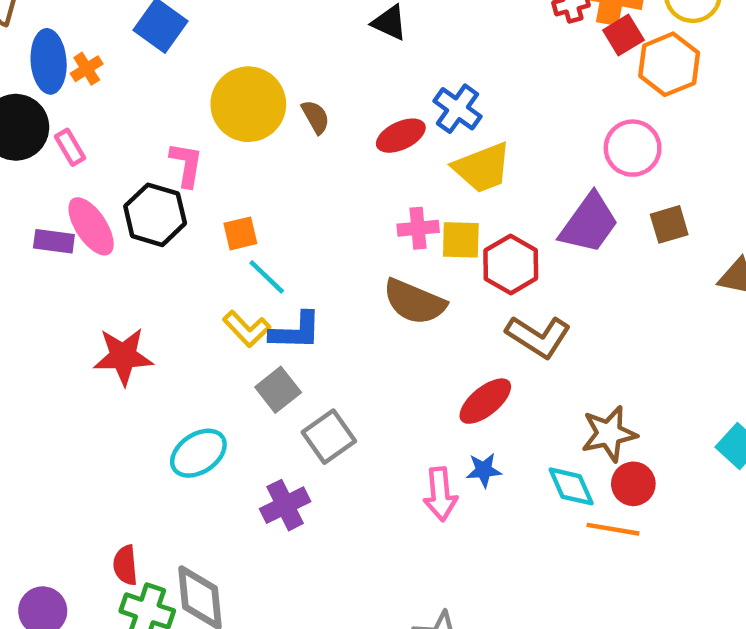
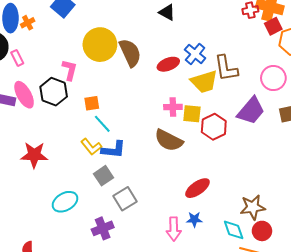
brown semicircle: (316, 117) -> (130, 53), size x1.8
brown L-shape: (538, 337) -> (226, 68), moved, turned 44

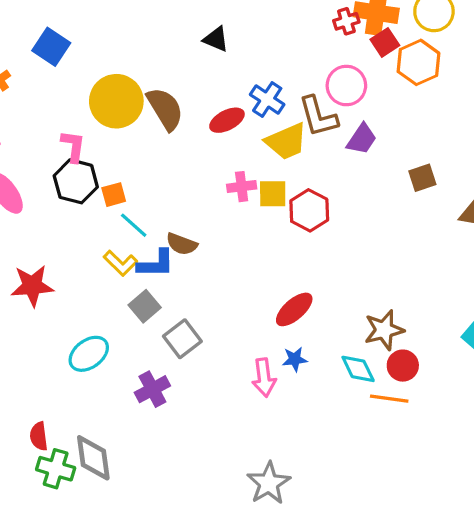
pink circle: (273, 78) -> (346, 86), moved
black hexagon: (54, 92) -> (76, 181), moved
purple trapezoid: (251, 111) -> (362, 139), moved, size x0.7
brown semicircle: (169, 140) -> (182, 244), moved, size x0.7

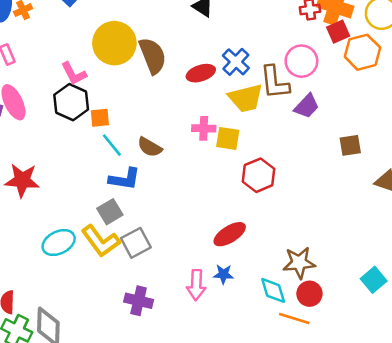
pink L-shape: (73, 146) -> (74, 74), turned 136
red hexagon: (309, 210) -> (258, 175), moved
brown semicircle: (182, 244) -> (150, 147), moved
yellow L-shape: (120, 263) -> (101, 241), moved, size x1.4
purple cross: (152, 389) -> (139, 301), moved, turned 32

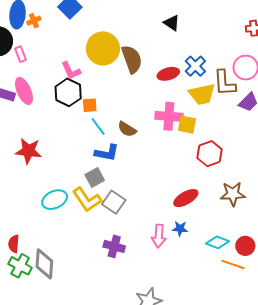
pink cross: (204, 128) -> (169, 116), size x1.5
gray square: (136, 243) -> (114, 202), turned -30
brown star: (299, 263) -> (233, 194), moved
cyan diamond: (273, 290) -> (218, 242), turned -55

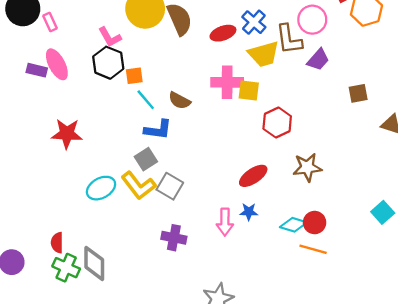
red circle: (245, 246) -> (315, 223), moved

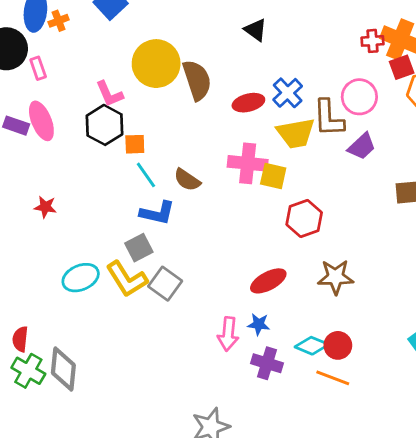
red star: (67, 134) -> (45, 207), size x0.6
purple cross: (174, 238) -> (267, 363), moved

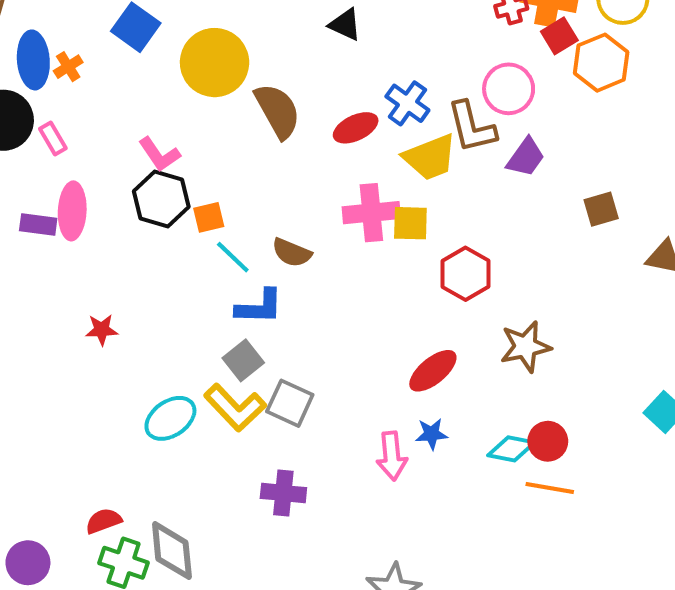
yellow circle: (156, 64) -> (215, 63), moved
pink ellipse: (41, 121) -> (72, 211), turned 36
red semicircle: (20, 339) -> (104, 521), turned 75
purple cross: (267, 363) -> (283, 493), moved

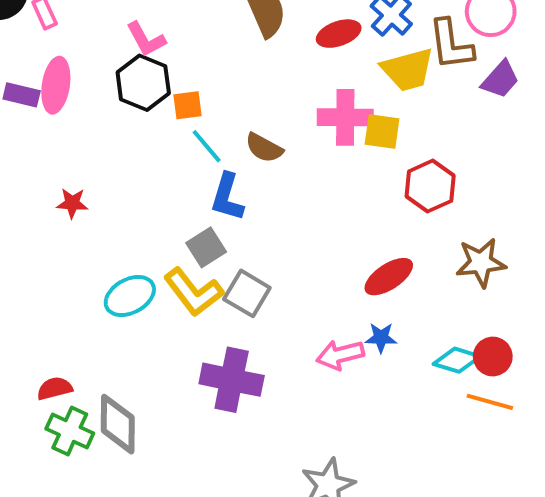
blue L-shape: (259, 307) -> (227, 197), turned 99
pink arrow: (392, 456) -> (340, 355), turned 75
purple cross: (283, 493) -> (232, 380), size x1.4

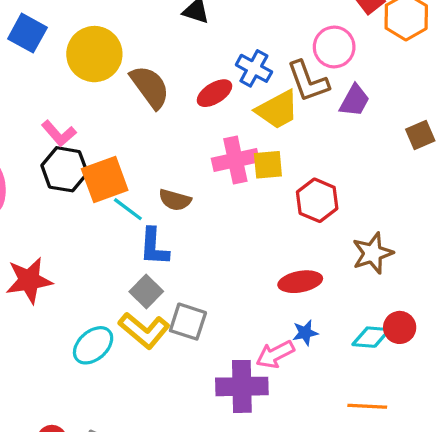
orange square: (187, 105) -> (105, 180), size x1.8
red star: (72, 203) -> (29, 280), size x1.8
red ellipse: (389, 277) -> (300, 282), turned 36
purple cross: (232, 380) -> (242, 386), moved
orange line: (490, 402) -> (367, 406), moved

